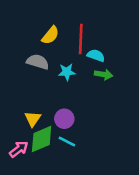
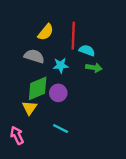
purple circle: (64, 119) -> (58, 93), moved
green diamond: (42, 139) -> (38, 88), moved
pink arrow: (19, 149) -> (17, 135), turned -78

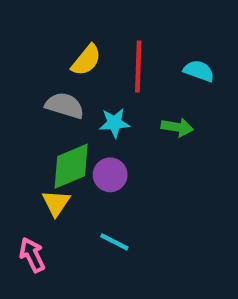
cyan semicircle: (87, 50) -> (199, 71), moved

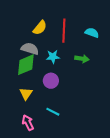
green diamond: (71, 166) -> (26, 65), moved
pink arrow: (32, 255) -> (28, 123), moved

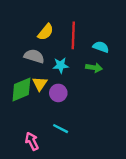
cyan semicircle: (92, 33) -> (101, 47), moved
green diamond: (26, 65) -> (21, 89), moved
yellow triangle: (26, 94) -> (40, 84), moved

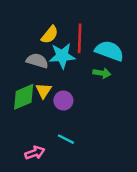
cyan semicircle: (101, 47) -> (109, 51), size x1.6
cyan star: (61, 65) -> (62, 56), moved, size x1.5
pink arrow: (32, 141) -> (35, 153), turned 96

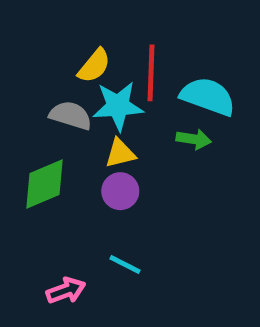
yellow triangle: (44, 91) -> (120, 153), moved, turned 42

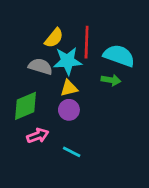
pink arrow: (66, 291) -> (38, 136), moved

